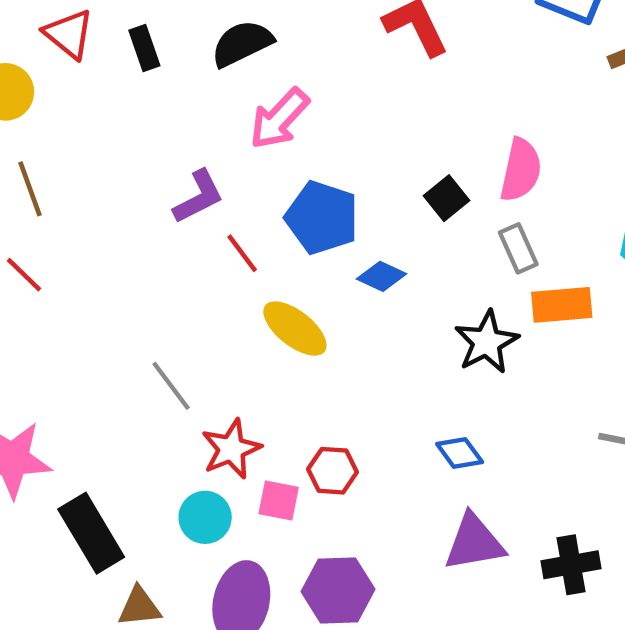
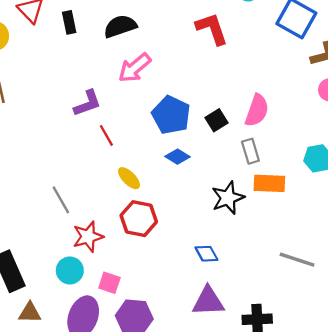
blue pentagon: (322, 218) -> (171, 115), moved
yellow ellipse: (295, 329) -> (129, 178), size x0.7
red hexagon: (333, 471) -> (139, 219), moved, size x1.4
pink square: (279, 500) -> (109, 283), moved

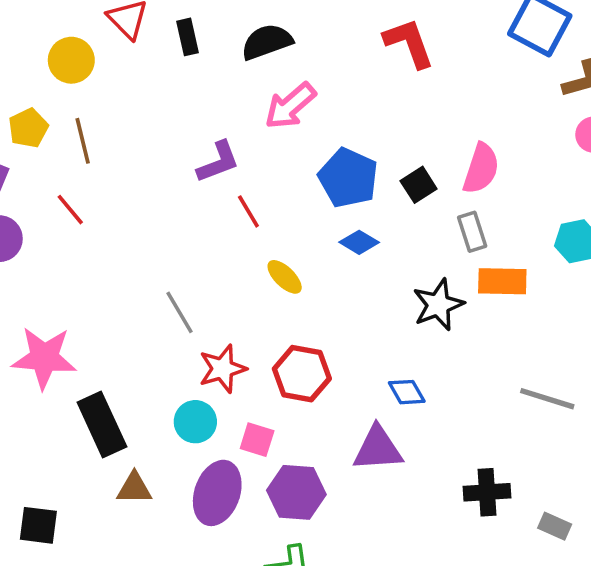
red hexagon: (139, 219) -> (302, 374), moved
purple triangle: (208, 301) -> (378, 449), moved

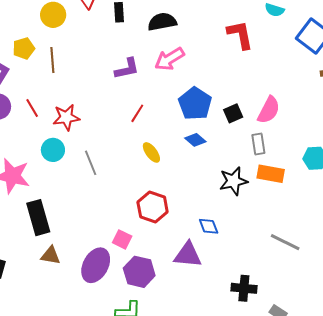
purple L-shape: (218, 162) -> (127, 69), moved
red line: (70, 210) -> (32, 108), moved
red line: (248, 211) -> (137, 113), turned 54
red star: (223, 369) -> (66, 117), moved
cyan circle: (195, 422) -> (53, 150), moved

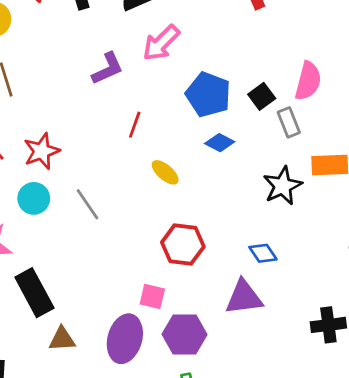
gray rectangle: (258, 144) -> (289, 122), moved

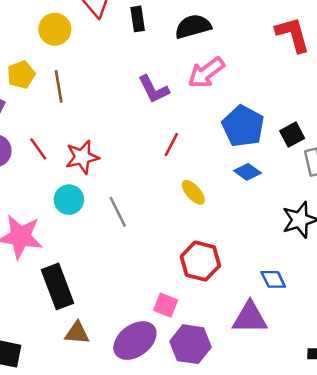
purple L-shape: (108, 69) -> (154, 89), turned 80
purple ellipse: (125, 339) -> (135, 341), turned 30

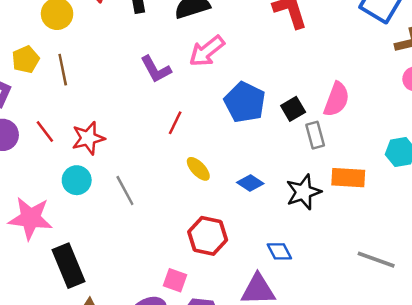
blue diamond: (247, 172) -> (250, 183), moved

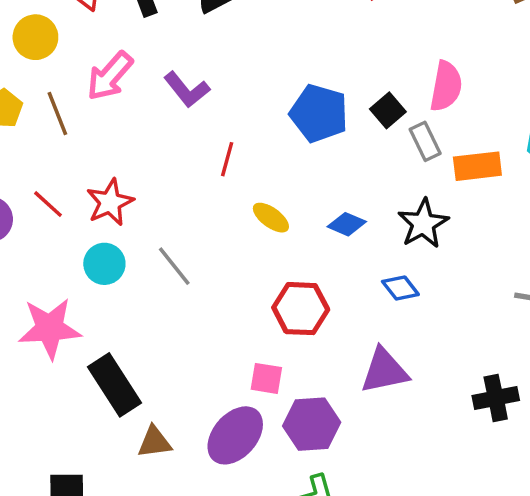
pink arrow: (207, 51) -> (110, 76), moved
orange rectangle: (348, 178) -> (477, 166), moved
blue diamond: (279, 251) -> (400, 288), moved

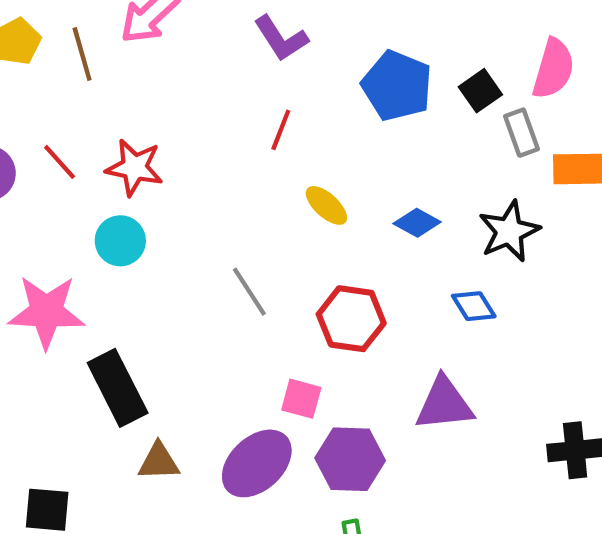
purple L-shape: (187, 90) -> (281, 38), moved
red star: (110, 202) -> (134, 167), turned 30
gray line: (174, 266) -> (249, 292), moved

